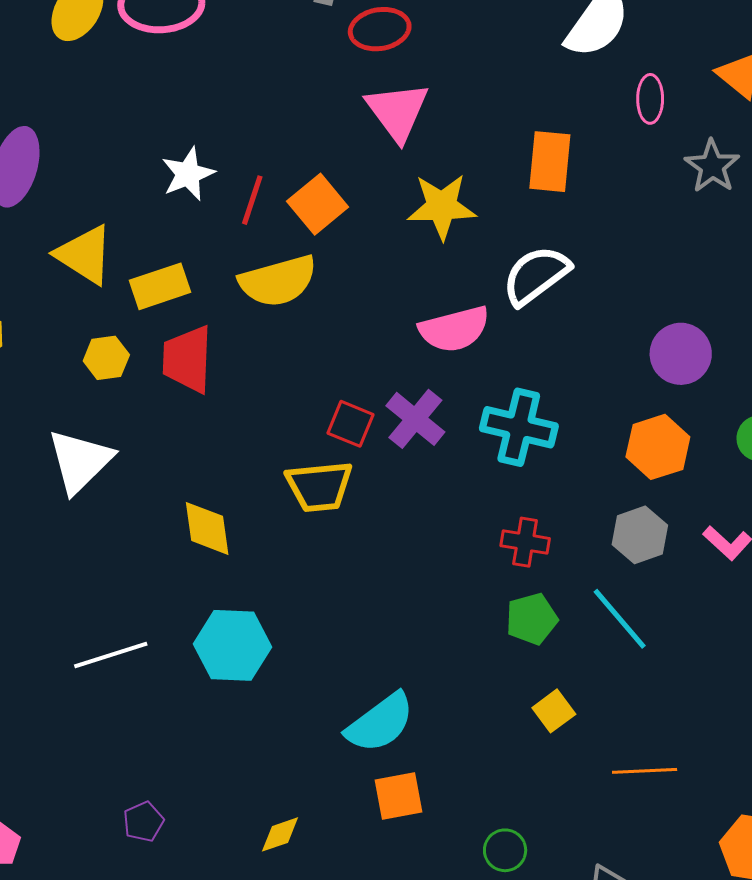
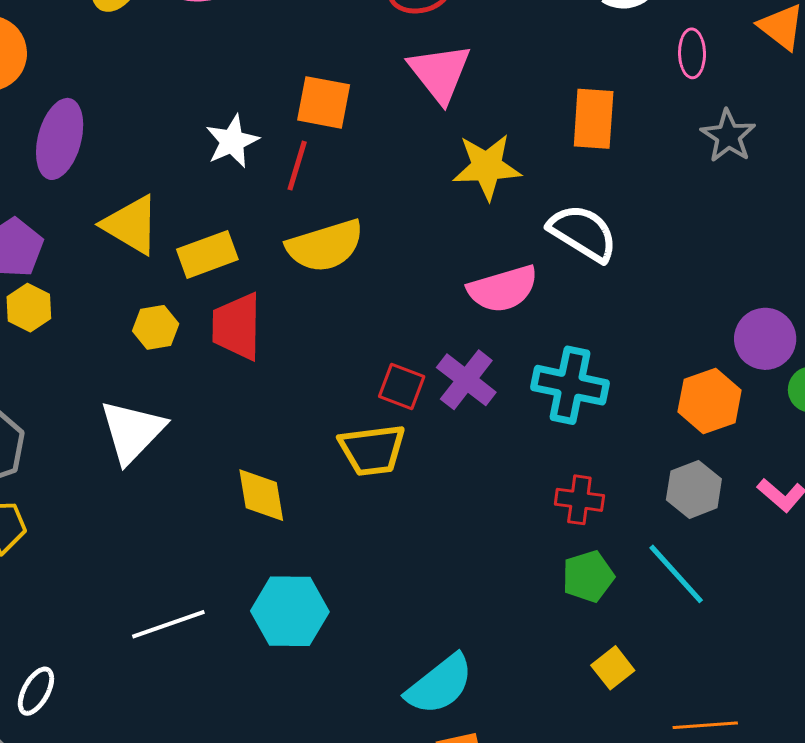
gray star: (712, 166) -> (728, 136), moved
orange square: (318, 204) -> (324, 102), moved, turned -38
white semicircle: (536, 275) -> (583, 233), turned 70
purple circle: (681, 354) -> (765, 339), moved

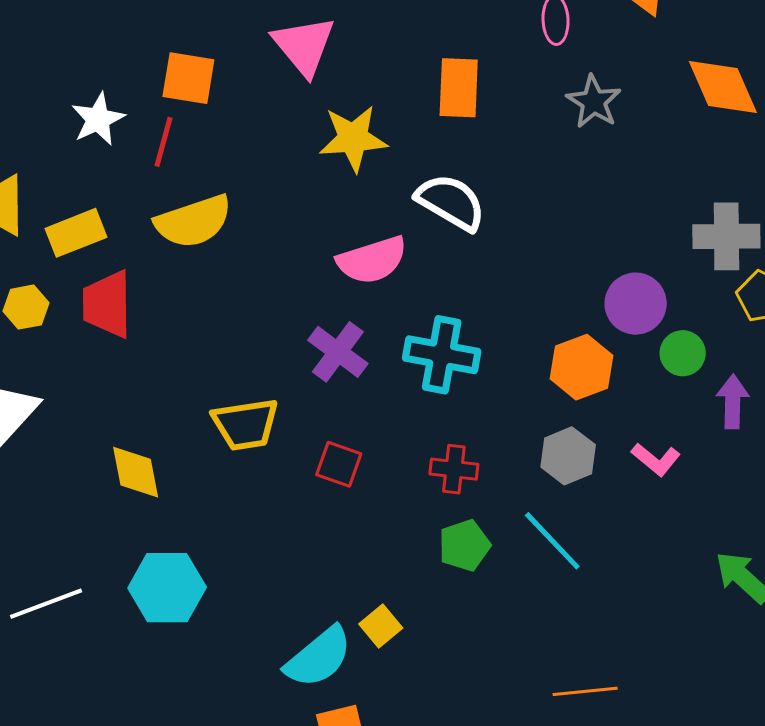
red square: (402, 387) -> (339, 464), moved
yellow square: (613, 668) -> (381, 626), moved

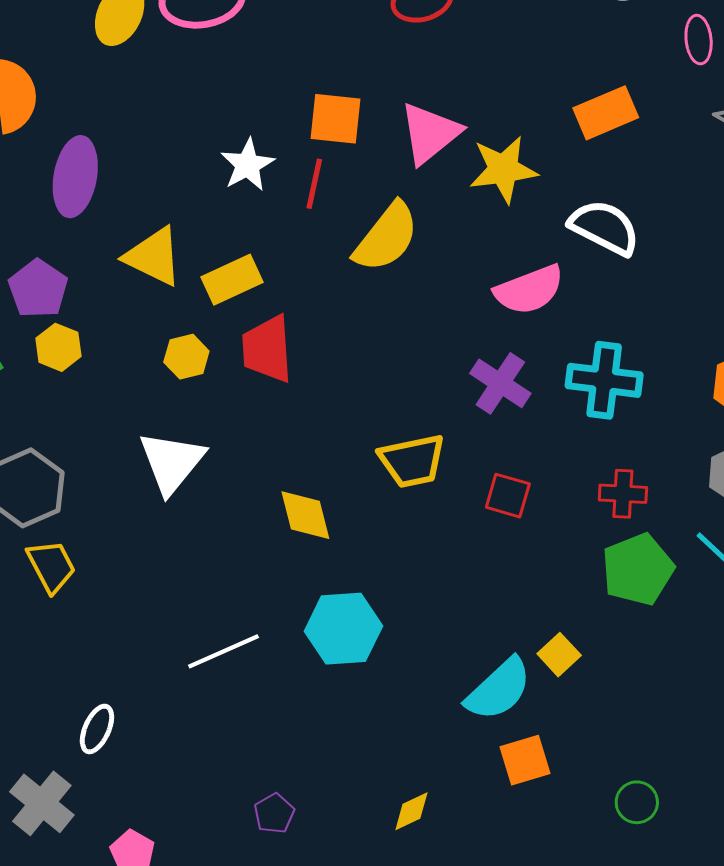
pink triangle: (304, 46) -> (430, 133), moved, turned 34
orange rectangle: (459, 88) -> (606, 113), turned 68
yellow semicircle: (193, 221) -> (386, 237), moved, turned -30
green pentagon: (464, 545) -> (638, 569), size x1.4

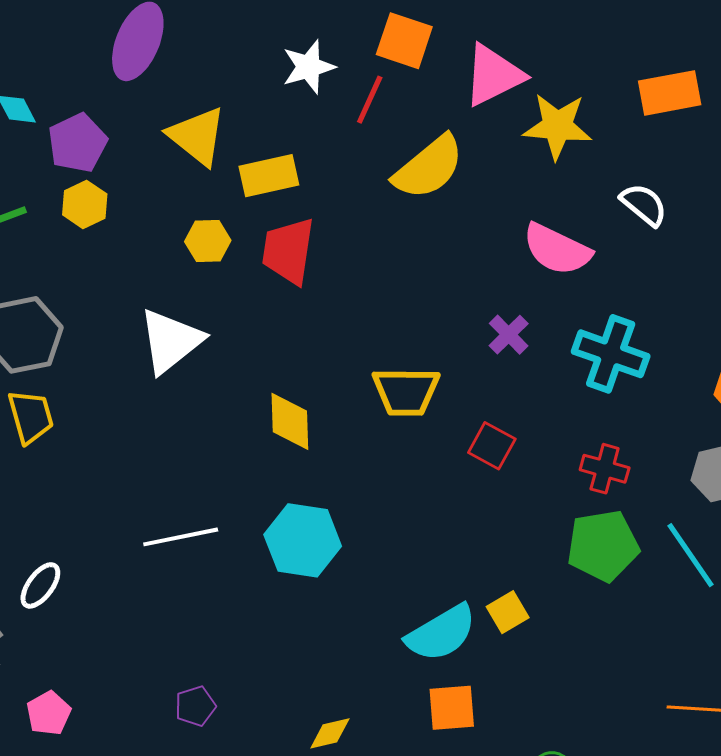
white semicircle: (604, 227) -> (644, 205), size x0.7
pink semicircle: (529, 290) -> (557, 249), turned 34
purple cross: (500, 383) -> (509, 335), size x0.7

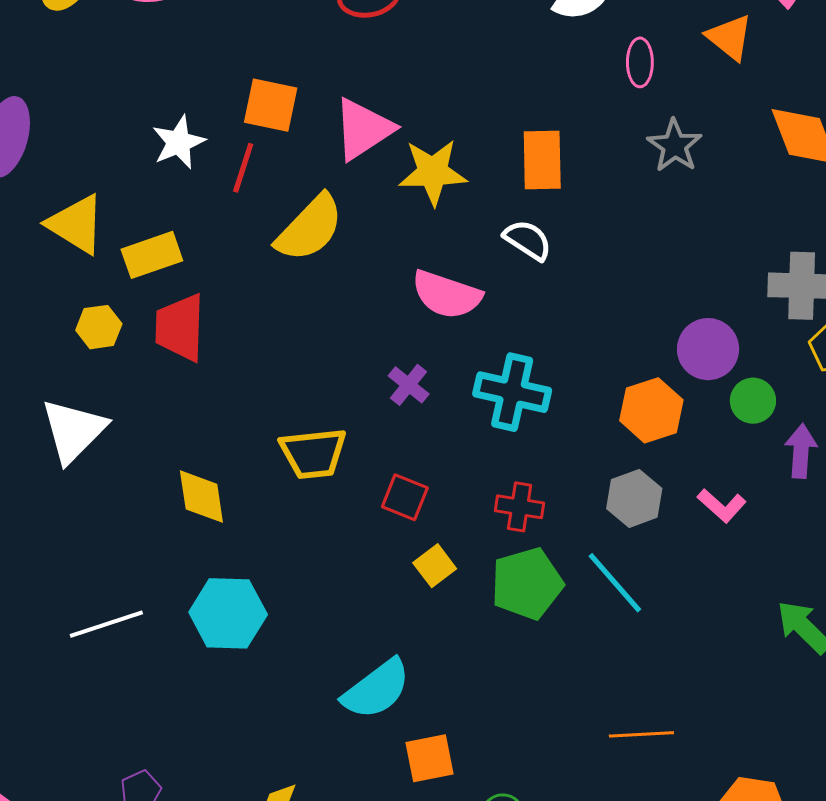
orange rectangle: (670, 93) -> (542, 160), moved, turned -74
yellow square: (508, 612) -> (435, 566), moved
orange square: (452, 708) -> (429, 758), moved

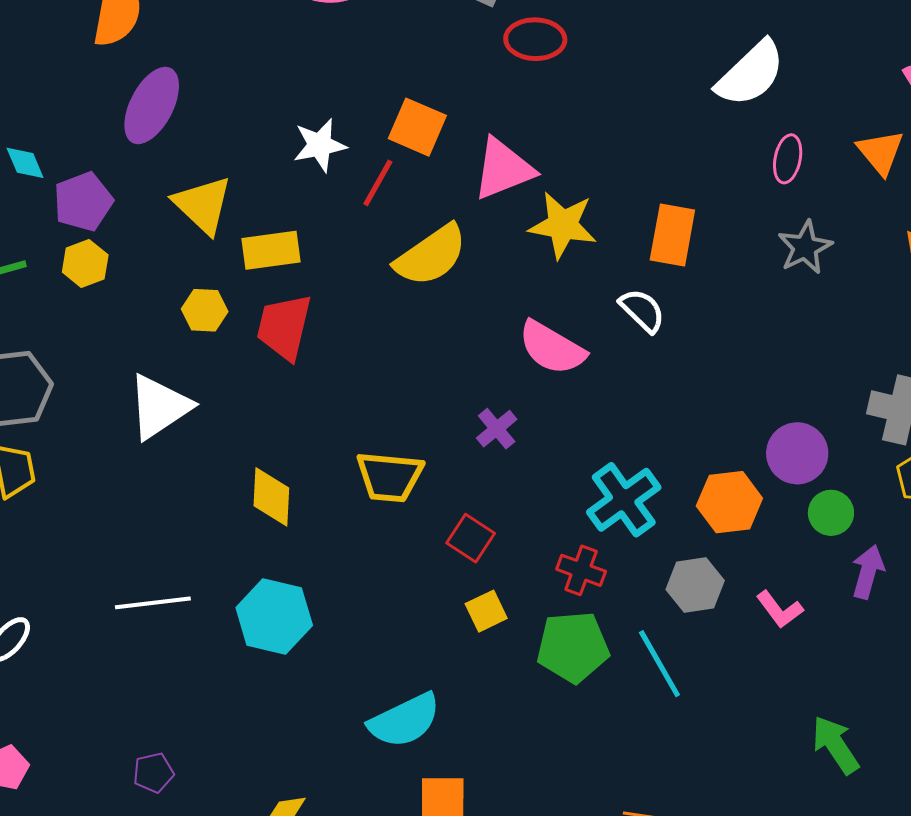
cyan cross: (512, 392) -> (624, 500), moved, turned 30

